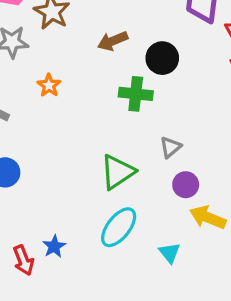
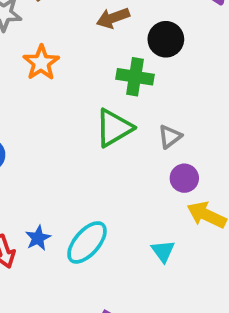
orange star: (49, 85) -> (41, 63), size x1.4
green triangle: (117, 172) -> (114, 128), moved
cyan ellipse: (119, 227) -> (87, 242), moved

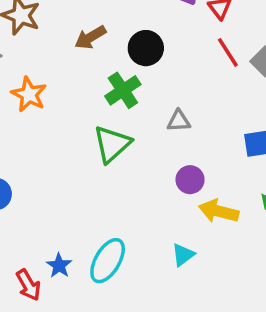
green cross: (135, 77) -> (123, 90), turned -32
gray triangle: (170, 137) -> (179, 121), moved, turned 45
cyan triangle: (163, 251) -> (183, 255), turned 40

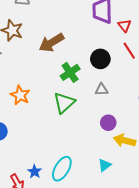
brown arrow: (90, 37) -> (51, 43), size x1.4
black circle: (146, 48) -> (100, 59), moved
orange star: (29, 94) -> (20, 95), moved

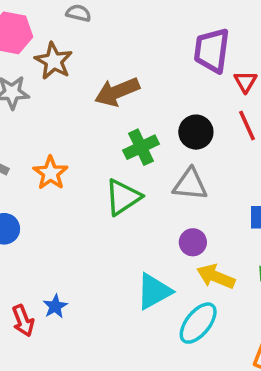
gray triangle: (102, 90) -> (190, 184), size x1.5
cyan triangle: (105, 165) -> (154, 291), moved, size x1.6
cyan ellipse: (62, 169) -> (198, 323), moved

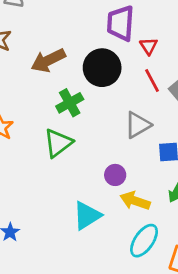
black circle: (196, 132) -> (102, 68), moved, size x1.4
gray triangle: (190, 184) -> (138, 125), moved, turned -32
cyan ellipse: (198, 323) -> (144, 241), moved

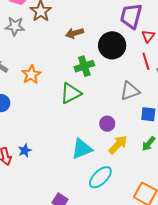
brown arrow: (48, 60) -> (75, 33), size x0.7
yellow arrow: (135, 201) -> (118, 145), turned 105
cyan ellipse: (144, 241) -> (100, 177), moved

